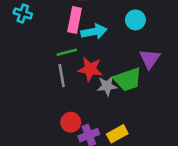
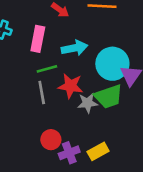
pink rectangle: (75, 20) -> (38, 39), moved
cyan circle: (135, 20) -> (112, 64), moved, size x1.6

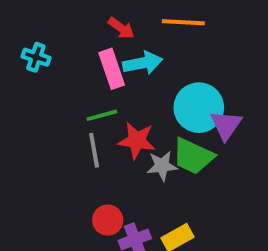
pink rectangle: (38, 39) -> (112, 69), moved, turned -30
cyan arrow: (74, 48) -> (143, 63), moved
green trapezoid: (109, 96) -> (193, 156), turned 44

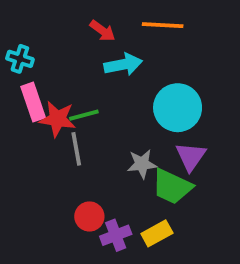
pink rectangle: (112, 69) -> (33, 102), moved
purple triangle: (226, 125) -> (191, 156), moved
red star: (137, 141) -> (57, 119), moved
green trapezoid: (193, 156) -> (172, 186), moved

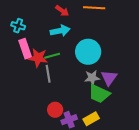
cyan arrow: (123, 65) -> (60, 31), moved
cyan circle: (178, 108) -> (88, 52), moved
gray star: (142, 164) -> (92, 78), moved

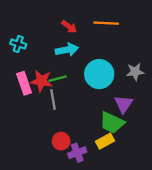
pink rectangle: (25, 49) -> (24, 83), moved
gray star: (92, 78) -> (135, 72), moved
yellow rectangle: (91, 119) -> (105, 141), moved

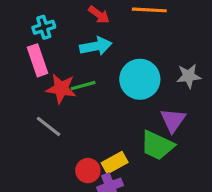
cyan cross: (18, 44) -> (44, 27), moved, turned -35
pink rectangle: (24, 83) -> (37, 60), moved
gray line: (53, 99) -> (49, 126), moved, turned -42
yellow rectangle: (105, 141) -> (115, 163), moved

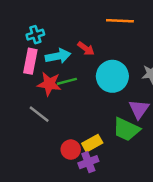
red arrow: (99, 15) -> (86, 49), moved
cyan arrow: (96, 46) -> (58, 56), moved
pink rectangle: (37, 60) -> (30, 61), turned 30

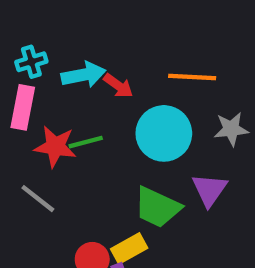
orange line: (120, 21) -> (192, 77), moved
cyan arrow: (58, 56) -> (84, 75), moved
green trapezoid: (126, 129) -> (157, 207), moved

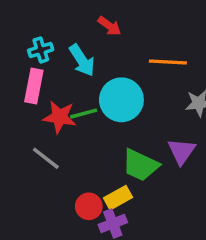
cyan arrow: (84, 75) -> (82, 60), turned 68
red arrow: (118, 86) -> (109, 26), moved
cyan circle: (164, 133) -> (121, 100), moved

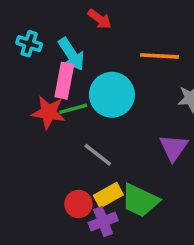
cyan cross: (41, 50) -> (29, 44), turned 35
pink rectangle: (34, 86) -> (64, 81), moved
gray line: (46, 158) -> (98, 155), moved
green trapezoid: (140, 165) -> (140, 200), moved

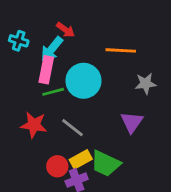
red arrow: (100, 19) -> (66, 30), moved
cyan arrow: (71, 54) -> (52, 49), turned 72
red star: (48, 112) -> (34, 125), moved

